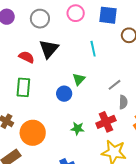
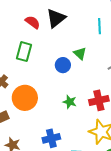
green triangle: (79, 79) -> (80, 54), turned -40

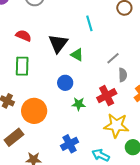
black triangle: (56, 18) -> (58, 43), moved
blue circle: (63, 65) -> (65, 83), moved

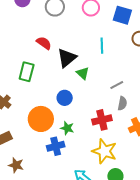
red semicircle: (23, 36) -> (44, 43), moved
green star: (79, 104) -> (67, 128), moved
orange circle: (34, 111) -> (41, 119), moved
blue cross: (70, 144) -> (56, 146), moved

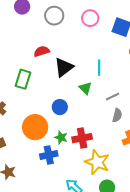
red semicircle: (44, 43) -> (42, 51), turned -56
cyan line: (102, 46) -> (99, 68), moved
green triangle: (83, 73) -> (85, 88), moved
red cross: (102, 120) -> (82, 138), moved

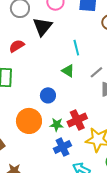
black triangle: (64, 67) -> (42, 27), moved
blue cross: (49, 155) -> (62, 147), moved

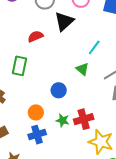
cyan line: (76, 48) -> (94, 47), turned 42
orange circle: (29, 121) -> (36, 112), size x0.6
blue cross: (62, 147) -> (37, 135), moved

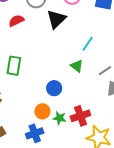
red semicircle: (35, 36) -> (16, 21), moved
orange circle: (36, 112) -> (42, 111), moved

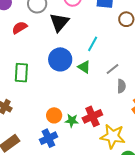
blue circle: (54, 88) -> (60, 59), moved, size x1.5

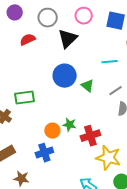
cyan line: (93, 44) -> (110, 62), moved, turned 49
green rectangle: (21, 73) -> (24, 97), moved, turned 72
green star: (72, 121) -> (69, 125), moved

